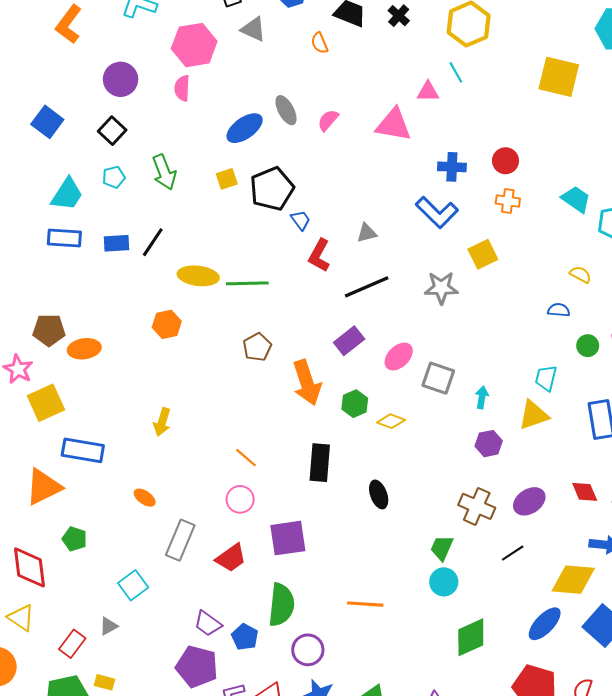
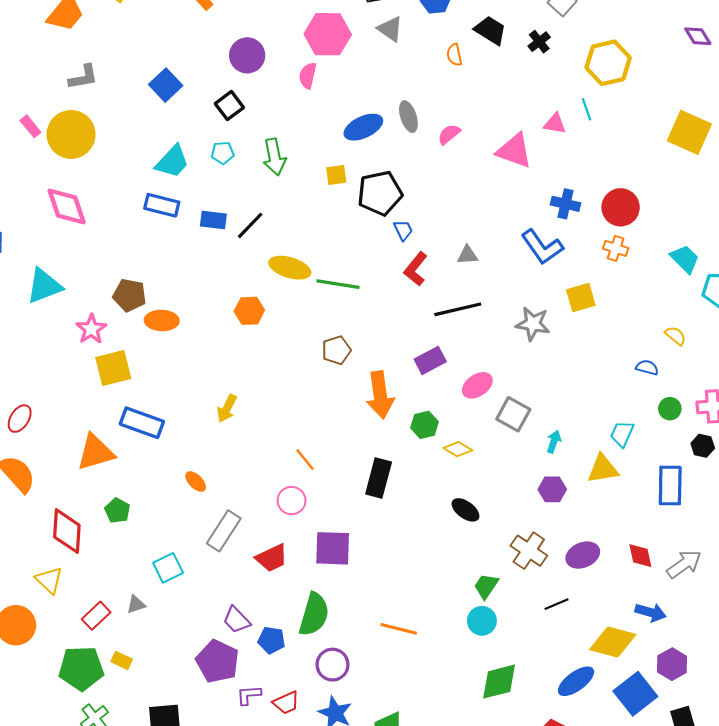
red circle: (506, 161) -> (621, 207), size x1.4
black ellipse: (379, 494) -> (465, 510), moved, turned -44
blue pentagon: (245, 637) -> (271, 640), turned -30

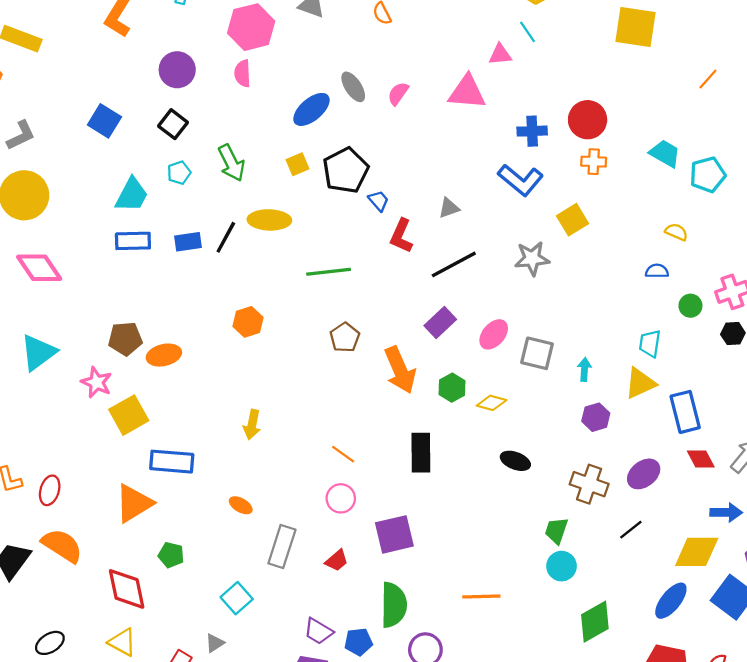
yellow ellipse: (290, 268) -> (269, 220), moved
blue rectangle: (670, 486) -> (685, 412), moved
red trapezoid: (272, 558) -> (337, 560), size x0.7

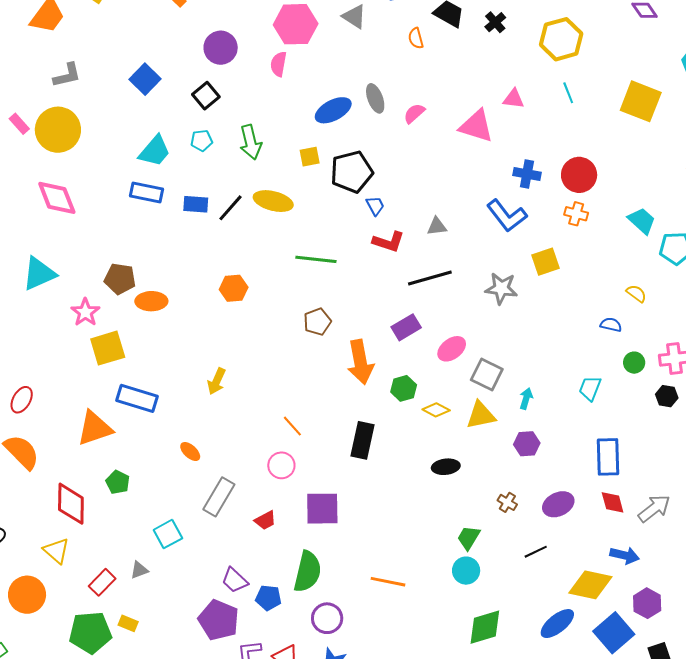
cyan line: (528, 32) -> (568, 93), moved
red L-shape: (401, 236) -> (388, 242), turned -108
yellow triangle: (640, 383) -> (481, 415), moved
black ellipse: (515, 461) -> (446, 467), turned -40
brown cross: (589, 484) -> (507, 502), size x0.6

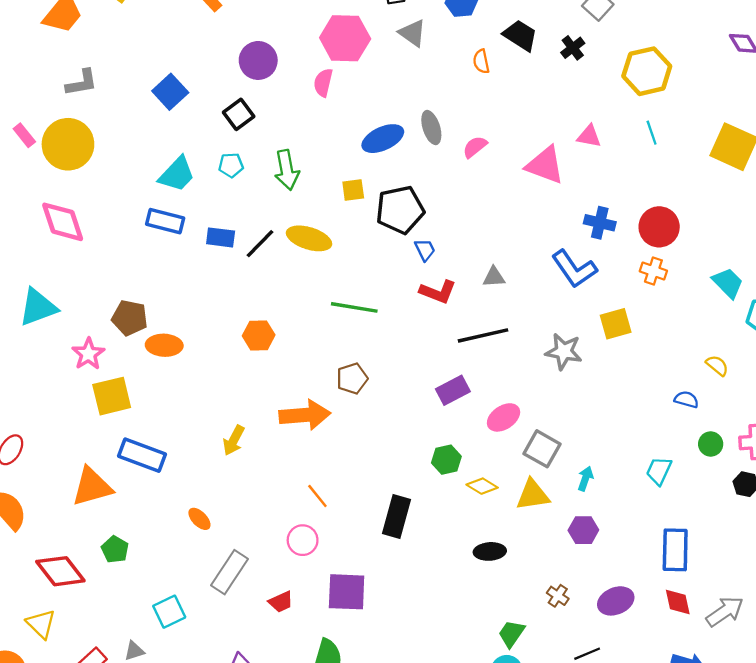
orange arrow: (360, 362) -> (305, 415), moved, turned -87
red diamond: (71, 504) -> (60, 571), turned -42

